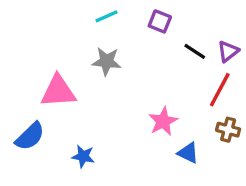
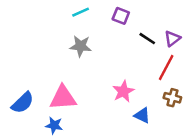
pink triangle: (58, 91) -> (63, 98), moved
blue star: (83, 156) -> (54, 125), moved

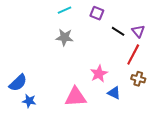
purple triangle: (172, 39) -> (138, 31), turned -32
pink triangle: (63, 98) -> (76, 97), moved
blue star: (54, 125) -> (29, 101), moved

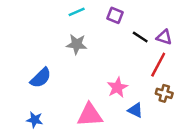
purple triangle: (138, 31) -> (164, 37), turned -32
blue semicircle: (18, 83) -> (41, 78), moved

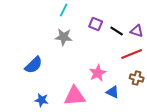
cyan line: (77, 12) -> (64, 10), turned -40
purple square: (115, 15) -> (96, 24), moved
red line: (158, 65) -> (132, 54), turned 40
blue star: (35, 120) -> (42, 100), moved

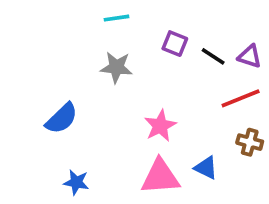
cyan line: (64, 10) -> (116, 18), turned 56
pink star: (98, 73) -> (160, 126), moved
pink triangle: (75, 96) -> (160, 177), moved

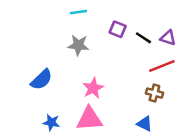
pink star: (160, 126) -> (93, 88), moved
brown cross: (250, 142) -> (154, 93), moved
blue triangle: (206, 168) -> (145, 124), moved
pink triangle: (160, 177) -> (89, 119), moved

